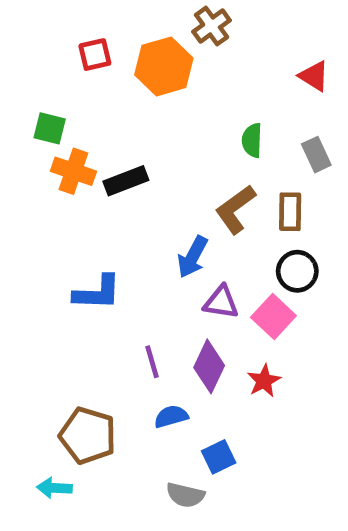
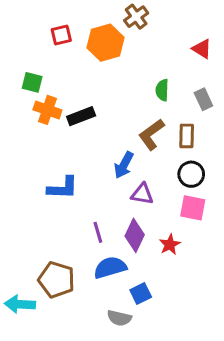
pink square: (273, 316) -> (193, 208), moved, turned -32
blue semicircle: (171, 416) -> (110, 267), size x1.5
cyan arrow: (54, 488) -> (20, 304), moved, size x1.4

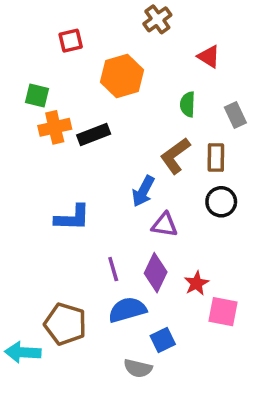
orange hexagon: (106, 43) -> (122, 76), moved
red triangle: (202, 49) -> (209, 57), moved
orange cross: (47, 110) -> (55, 127), turned -32
pink square: (193, 208) -> (223, 312), moved

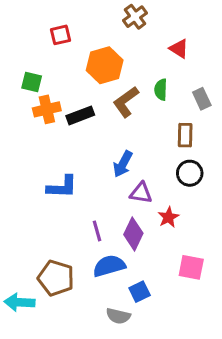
brown L-shape: (175, 156) -> (126, 102), moved
red star: (196, 283) -> (168, 217), moved

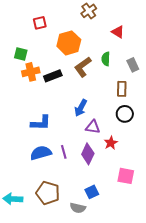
blue semicircle: (109, 266) -> (41, 153), moved
brown pentagon: (56, 278) -> (48, 193), moved

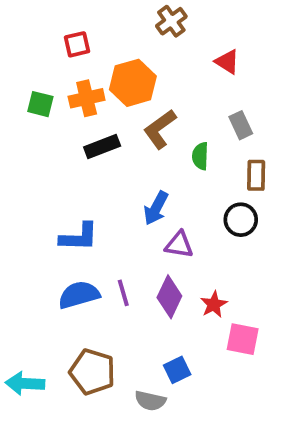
green semicircle: (106, 59) -> (200, 156), moved
gray rectangle: (133, 65) -> (241, 125), moved
orange cross: (31, 72) -> (87, 98), moved
brown rectangle: (122, 89) -> (256, 175), moved
red star: (111, 143) -> (214, 304), moved

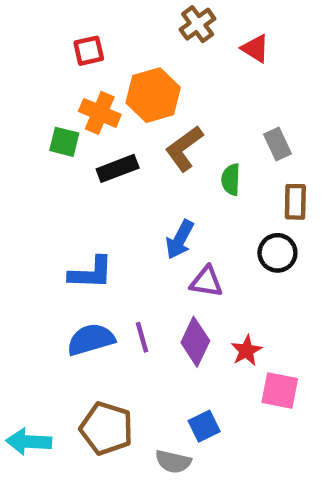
red triangle: (227, 62) -> (255, 49), moved
orange cross: (87, 98) -> (100, 113), turned 36
green square: (40, 104) -> (64, 142), moved

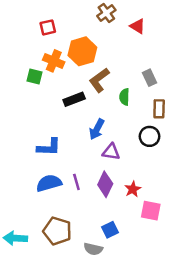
black rectangle: (118, 168) -> (74, 99), moved

